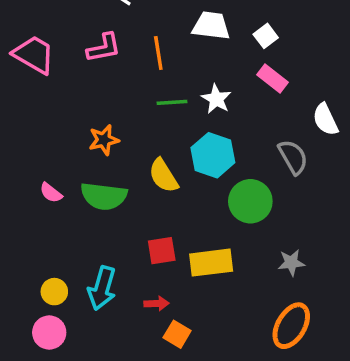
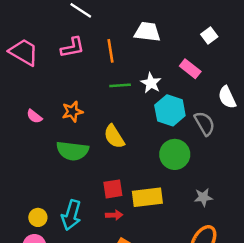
white square: (266, 36) -> (209, 35), moved
cyan hexagon: (213, 155) -> (170, 110), moved
pink semicircle: (51, 193) -> (34, 116), moved
red arrow: (157, 304) -> (114, 215), moved

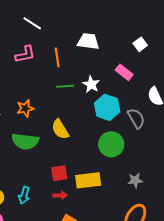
cyan arrow: (71, 215) -> (24, 195), size x0.7

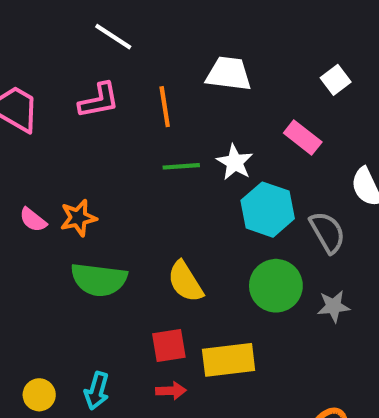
orange star: (25, 108) -> (78, 218), moved
yellow semicircle: (60, 129) -> (185, 282), moved
gray star: (135, 180) -> (334, 306), moved

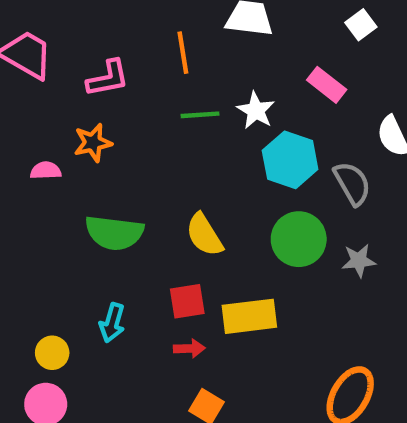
pink L-shape: (99, 100) -> (108, 78), moved
orange star: (78, 218) -> (93, 143), moved
pink semicircle: (33, 220) -> (46, 171), turned 140
cyan arrow: (97, 391) -> (112, 323), moved

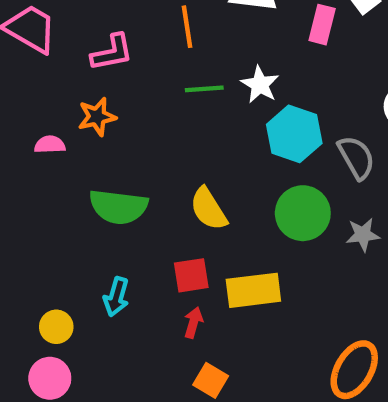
pink rectangle: (327, 85) -> (322, 25), moved, turned 66
red arrow: (189, 348) -> (193, 323), turned -72

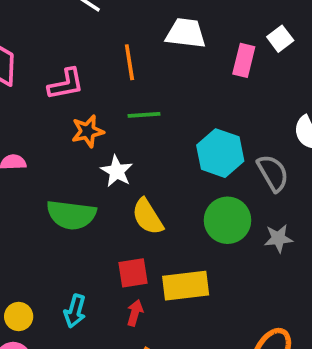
white star: (260, 85) -> (117, 171), moved
orange star: (97, 117) -> (88, 131), moved
cyan arrow: (116, 297) -> (75, 311), moved

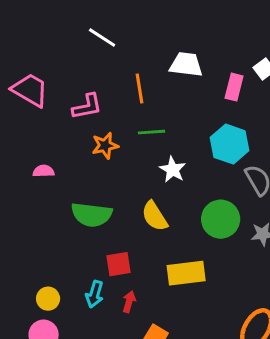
cyan hexagon: (220, 153) -> (230, 144), moved
white star: (117, 171) -> (173, 170), moved
red square: (133, 273) -> (119, 264), moved
red arrow: (135, 313) -> (129, 302), moved

